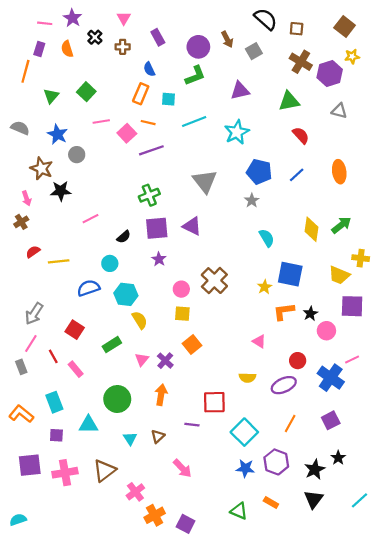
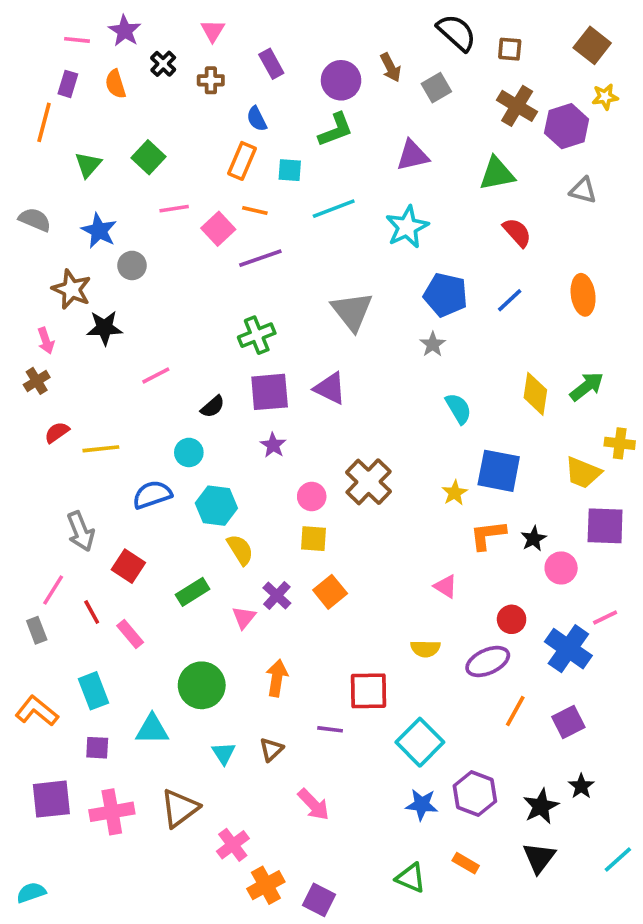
gray arrow: (34, 314) -> (81, 531), moved, turned -55
purple cross: (165, 361) -> (277, 595), moved
orange line: (290, 424) -> (515, 711), moved

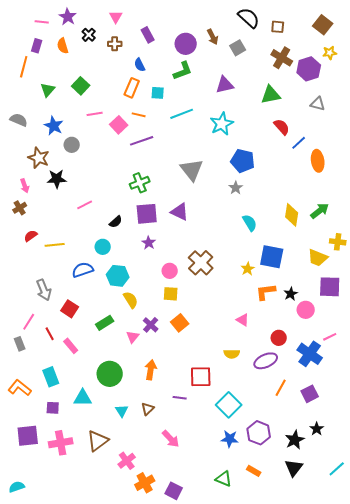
blue line: (510, 300) -> (299, 143), moved

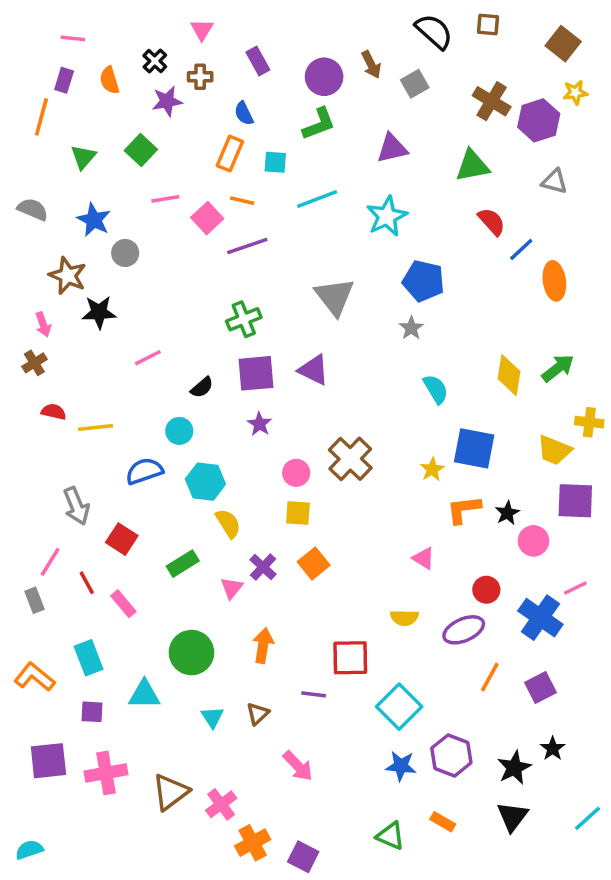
purple star: (68, 17) -> (167, 101), moved, turned 30
brown square: (278, 27) -> (488, 24), moved
red semicircle: (31, 236) -> (54, 412), turned 48
brown triangle: (98, 441) -> (171, 792), moved

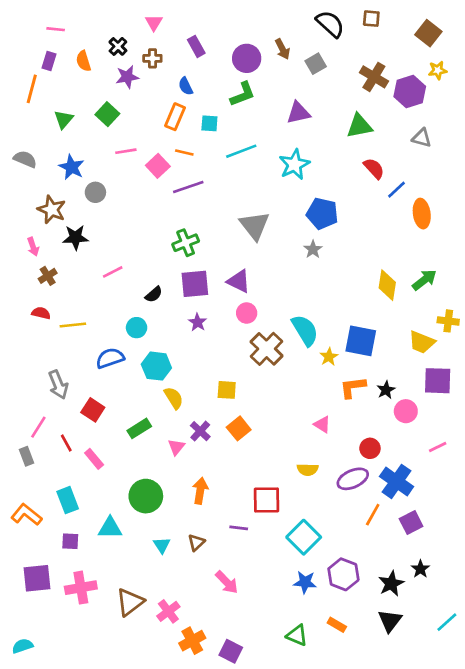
brown cross: (34, 363) -> (48, 276), moved
cyan semicircle: (436, 389) -> (305, 330), moved, size x1.4
pink circle: (296, 473) -> (247, 313), moved
blue cross: (540, 618) -> (397, 481), moved

